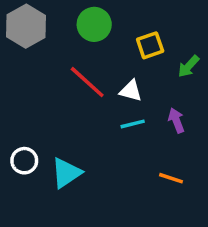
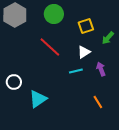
white triangle: (131, 91) -> (84, 52), moved, turned -48
white circle: (24, 161) -> (14, 82), moved
orange line: (171, 178) -> (98, 102), turned 40

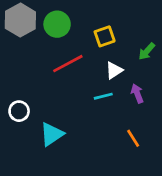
green circle: (54, 14) -> (57, 24), moved
yellow square: (86, 26) -> (105, 36), moved
red line: (50, 47) -> (68, 64), turned -70

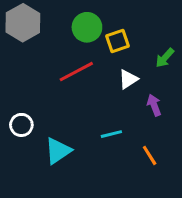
green circle: (57, 24) -> (87, 27), moved
cyan line: (103, 96) -> (111, 134), moved

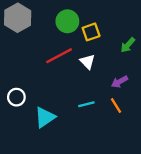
white triangle: (128, 79) -> (88, 62), moved, turned -42
purple arrow: (154, 105) -> (120, 82), turned -98
orange line: (150, 155) -> (116, 105), moved

